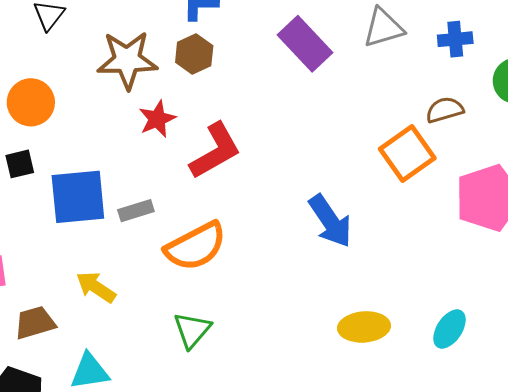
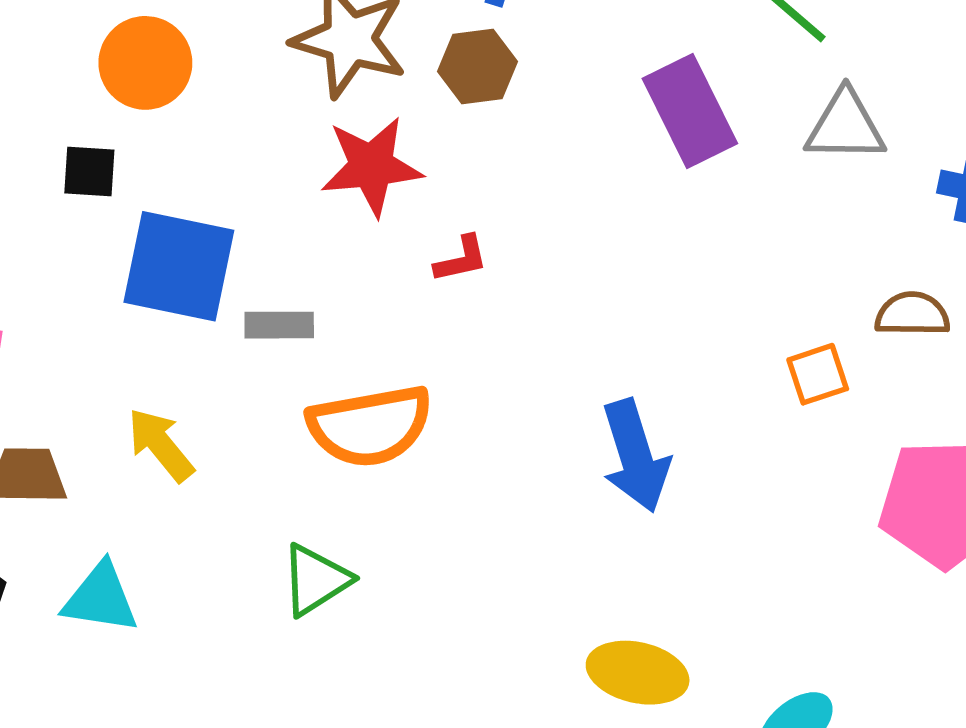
red star: (157, 119) -> (371, 166), size x1.4
red L-shape: (215, 151) -> (461, 259), size x0.5
orange square: (407, 154) -> (818, 374), size x0.6

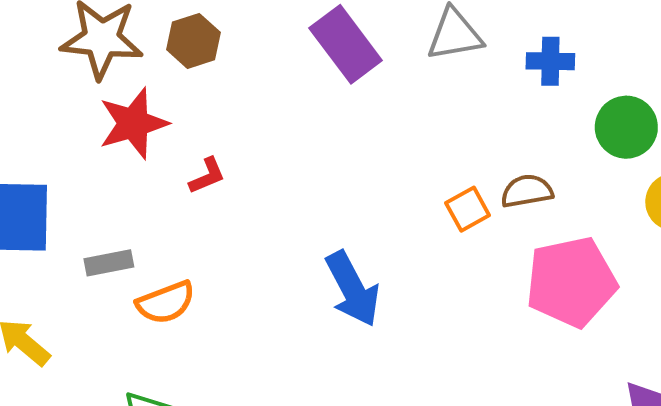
brown semicircle: (912, 314) -> (527, 191), moved
gray rectangle: (279, 325) -> (109, 263), moved
orange semicircle: (370, 426) -> (166, 302), size x0.7

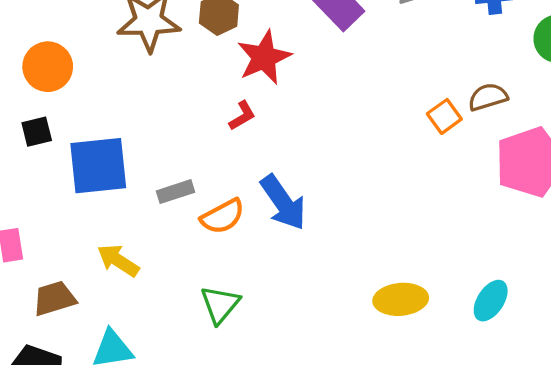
red star: (133, 123) -> (264, 57), moved
blue arrow: (353, 289) -> (283, 203), moved

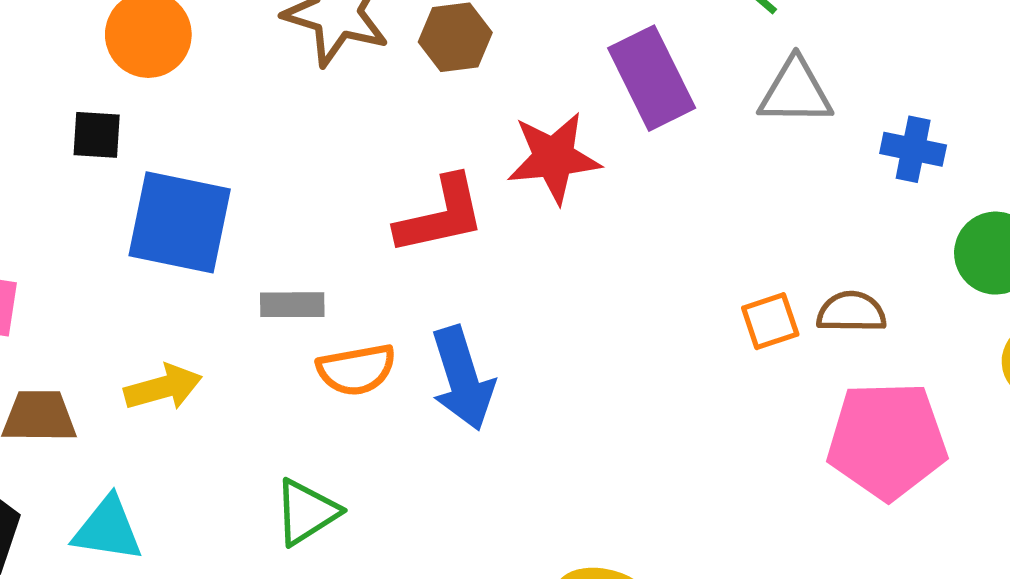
red star: (264, 57) -> (554, 158), moved
red L-shape: (242, 116) -> (441, 215), size x1.8
yellow arrow: (118, 260) -> (163, 387), turned 114

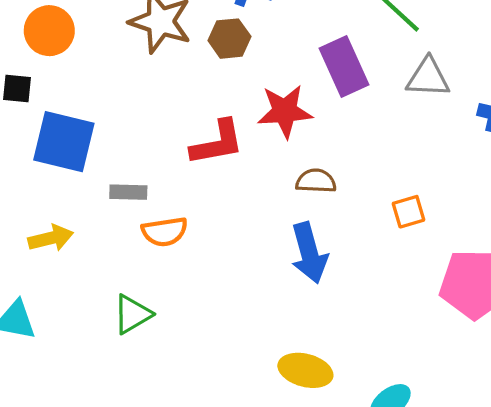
brown semicircle: (851, 312) -> (316, 181), moved
blue arrow: (462, 378) -> (309, 253), moved

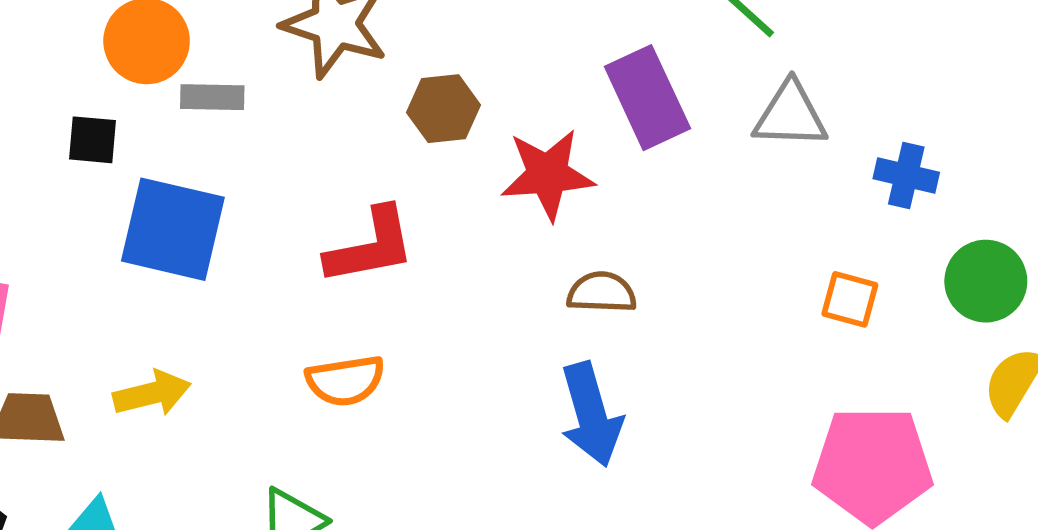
brown hexagon: (229, 39) -> (443, 109), moved
red L-shape: (217, 143) -> (370, 246), moved
gray rectangle: (128, 192) -> (212, 97), moved
orange square: (409, 212) -> (850, 299), moved, turned 32

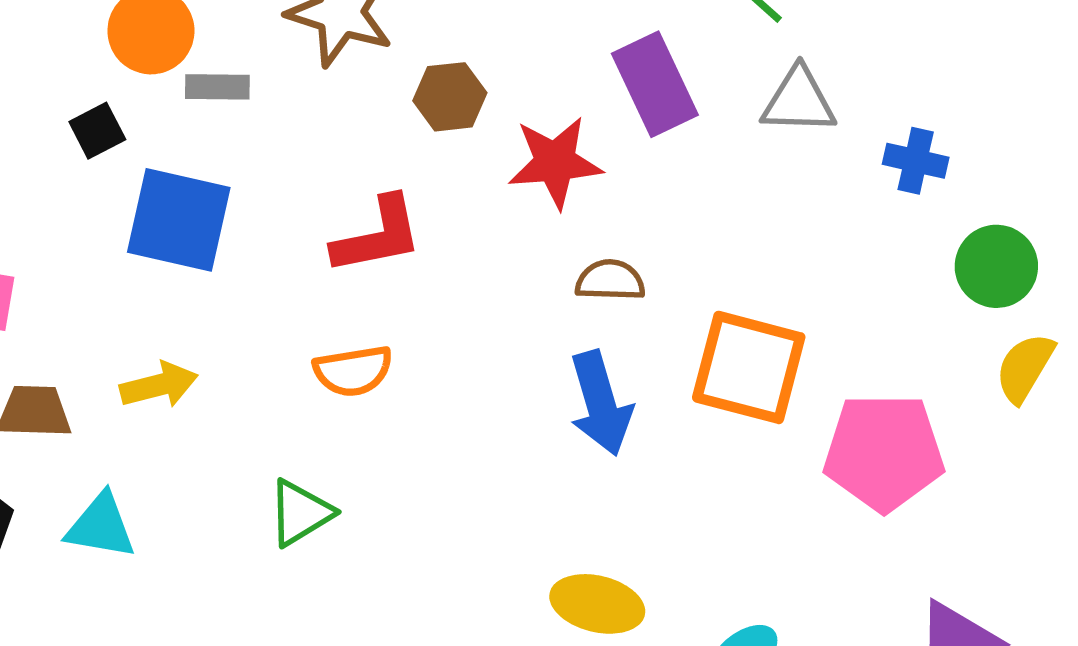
black square: (93, 140) -> (97, 131), turned -32
orange square: (850, 299) -> (749, 367), moved, size x2.0

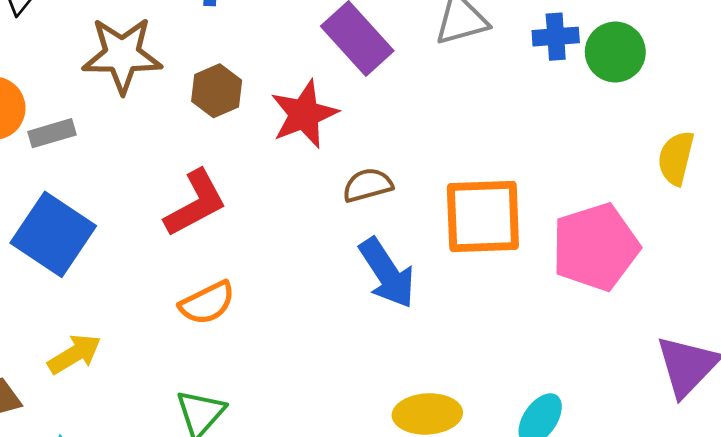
blue square: (179, 220) -> (53, 234), turned 38
green circle: (996, 266) -> (615, 52), moved

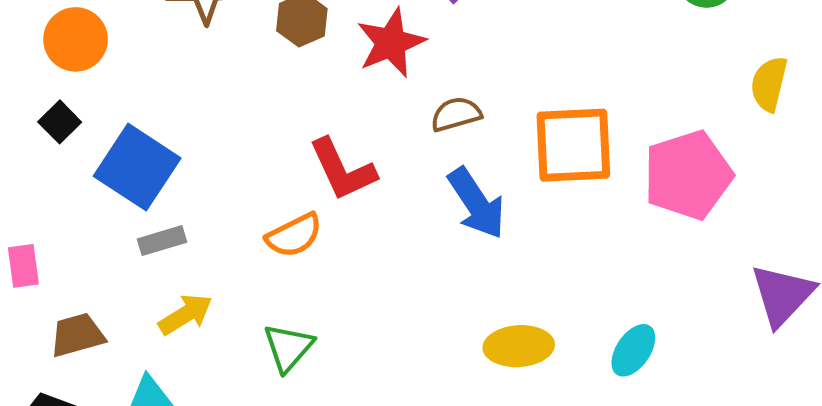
gray rectangle: (52, 133) -> (162, 241), moved
red L-shape: (196, 203) -> (342, 170), moved, turned 94
yellow arrow: (74, 354) -> (185, 314), moved

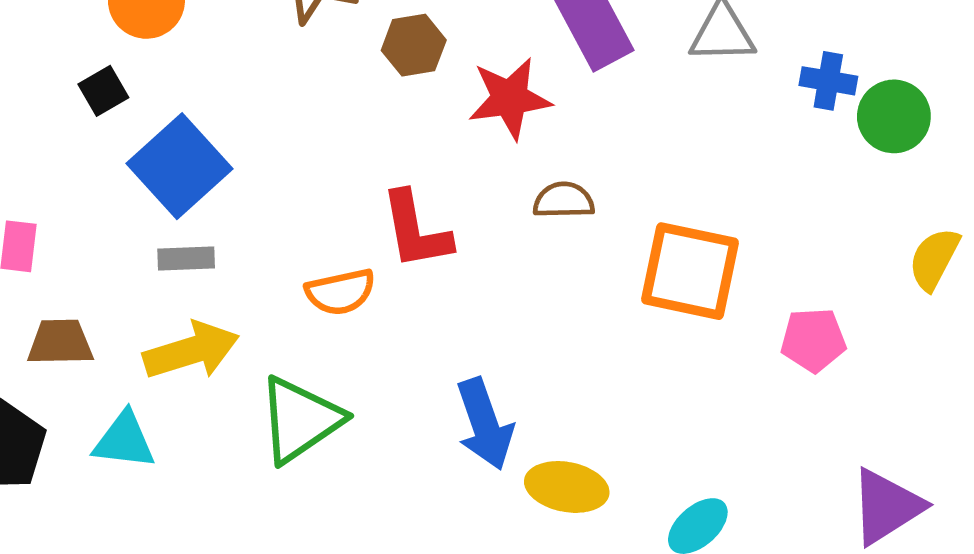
pink pentagon: (688, 175) -> (813, 340), size x0.6
blue arrow: (477, 203) -> (485, 424), moved
yellow arrow: (185, 314) -> (191, 351), size x1.4
green triangle: (288, 347) -> (300, 420), size x1.5

